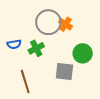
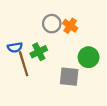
gray circle: (48, 22) -> (52, 24), size x0.7
brown line: (25, 82) -> (24, 64), moved

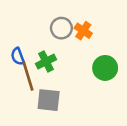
blue semicircle: (15, 47) -> (18, 56), turned 80
gray square: (69, 77) -> (49, 100), moved

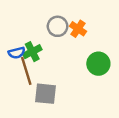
blue semicircle: (18, 56) -> (17, 53), turned -84
green cross: (46, 62) -> (32, 52), moved

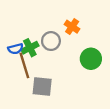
gray circle: (58, 26) -> (51, 41), moved

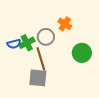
brown line: (24, 65) -> (41, 59), moved

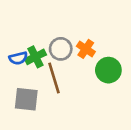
orange cross: (65, 24) -> (86, 49), moved
gray square: (38, 78) -> (26, 99), moved

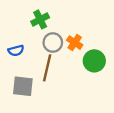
green cross: (35, 57) -> (40, 19), moved
brown line: (54, 78) -> (47, 68), turned 30

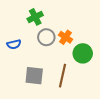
brown line: (47, 68) -> (62, 76), moved
gray square: (23, 86) -> (34, 76), moved

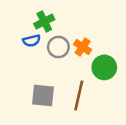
blue semicircle: (14, 44) -> (32, 41), moved

